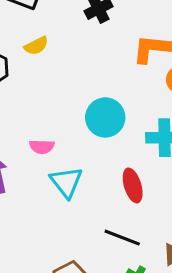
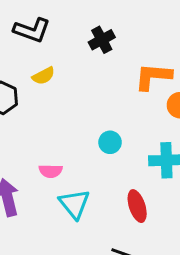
cyan circle: (105, 117) -> (110, 142), size x0.6

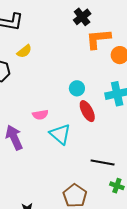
black cross: (102, 40) -> (82, 17), moved
red ellipse: (137, 206) -> (87, 111), moved

